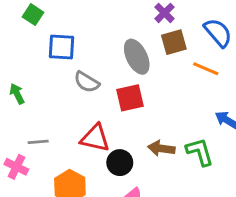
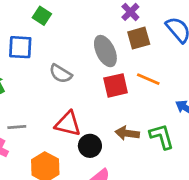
green square: (33, 15) -> (42, 16), moved
blue square: (61, 47) -> (20, 47), moved
orange line: (206, 69) -> (148, 79), moved
red square: (130, 98) -> (116, 85), moved

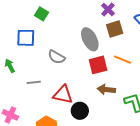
gray line: (17, 127) -> (34, 82), moved
brown arrow: (127, 133) -> (106, 90), moved

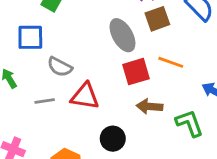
gray semicircle: (57, 57) -> (60, 67), moved
red triangle: (63, 95) -> (85, 96), moved

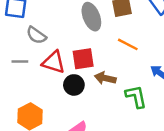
red square: (136, 72) -> (83, 59), moved
black circle: (113, 139) -> (74, 85), moved

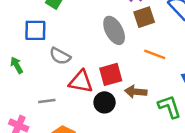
gray line: (20, 61) -> (47, 101), moved

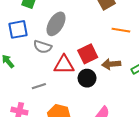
gray ellipse: (114, 30) -> (56, 24), moved, turned 70

